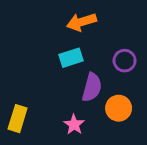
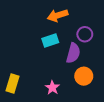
purple circle: (125, 61) -> (85, 34), moved
purple semicircle: (92, 87) -> (73, 53), moved

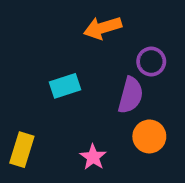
cyan rectangle: (50, 41) -> (65, 86), moved

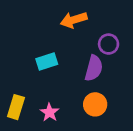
orange circle: (149, 136) -> (95, 104), moved
pink star: (93, 157) -> (50, 112), moved

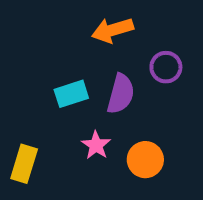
purple semicircle: (94, 68) -> (121, 94), moved
pink star: (50, 112) -> (96, 145), moved

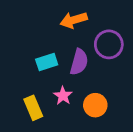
purple circle: (166, 67) -> (109, 44), size x1.4
yellow rectangle: (24, 164) -> (33, 108), moved, turned -40

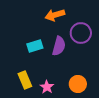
pink star: (63, 96) -> (47, 87), moved
orange circle: (95, 105) -> (78, 84), moved

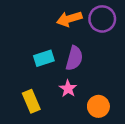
purple circle: (81, 33) -> (102, 19), moved
pink star: (47, 87) -> (68, 89), moved

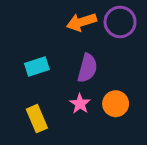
cyan rectangle: (44, 58) -> (37, 67), moved
orange circle: (98, 106) -> (116, 104), moved

